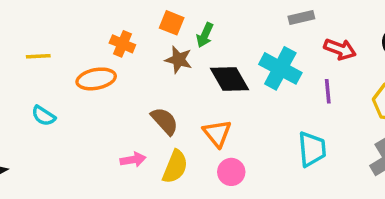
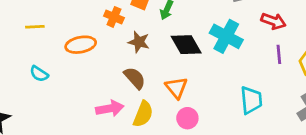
orange cross: (122, 44) -> (114, 17), moved
brown star: (179, 60) -> (139, 42), moved
purple line: (328, 91) -> (279, 54), moved
pink arrow: (133, 160) -> (110, 108), size x1.4

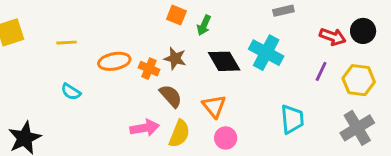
orange cross: (114, 17) -> (149, 69), moved
red arrow: (273, 21) -> (333, 37), moved
purple line: (279, 54) -> (321, 71), turned 30

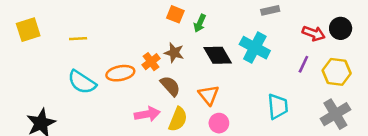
orange ellipse: (114, 61) -> (120, 73), moved
orange cross: (149, 69) -> (151, 62), turned 30
cyan semicircle: (71, 92) -> (82, 82), size x1.6

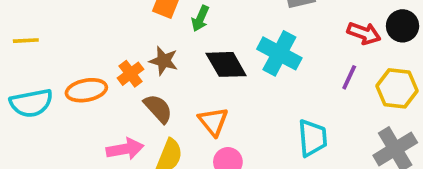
cyan semicircle: (82, 82) -> (31, 103), turned -44

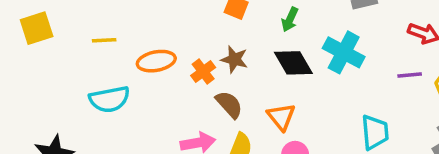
green arrow: (200, 19) -> (290, 19), moved
purple line: (349, 77) -> (410, 75), turned 60
orange ellipse: (86, 90) -> (156, 61), moved

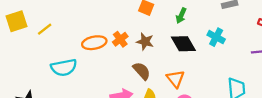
yellow line: (104, 40) -> (45, 29), moved, turned -35
cyan cross: (344, 52) -> (216, 37), size x0.7
orange cross: (203, 72) -> (120, 39), moved

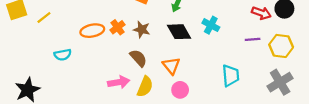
cyan semicircle: (64, 67) -> (63, 55), size x0.7

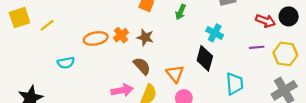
black diamond: (179, 32) -> (205, 58), moved, turned 45

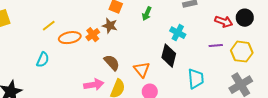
yellow line: (47, 25) -> (49, 26), moved
brown star: (145, 37) -> (110, 26), moved
cyan semicircle: (66, 63) -> (43, 60), turned -56

